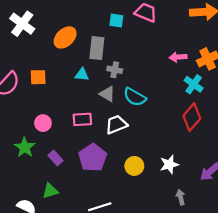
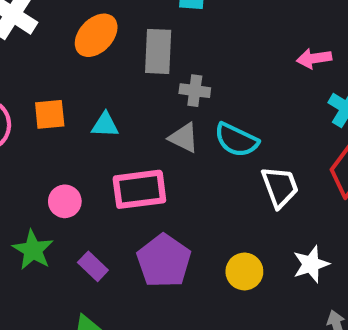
cyan triangle: (82, 75) -> (105, 125), moved
pink rectangle: (82, 119) -> (139, 189), size x1.4
white trapezoid: (116, 125) -> (280, 187), moved, turned 95

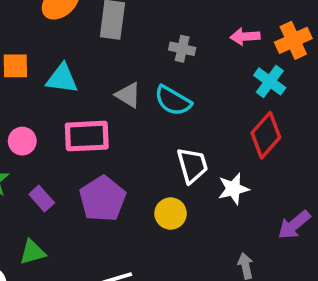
gray cross: (195, 91) -> (182, 49), moved
cyan triangle: (105, 125) -> (62, 79), size x1.4
white trapezoid: (280, 187) -> (192, 165), moved
white star: (311, 264) -> (233, 189), moved

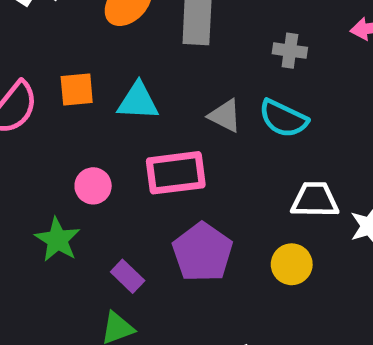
white trapezoid: (192, 165) -> (315, 200), turned -69
purple rectangle: (42, 199) -> (128, 276), moved

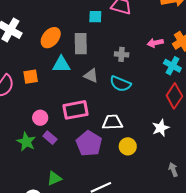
cyan triangle: (138, 101) -> (61, 64), moved
gray triangle: (225, 116) -> (91, 76), moved
white trapezoid: (315, 200) -> (112, 122), moved
purple rectangle: (128, 276) -> (50, 138), moved

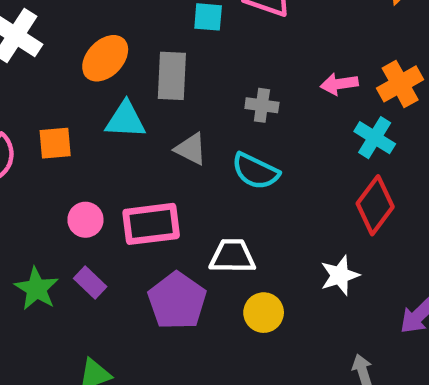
pink circle: (40, 118) -> (85, 220), moved

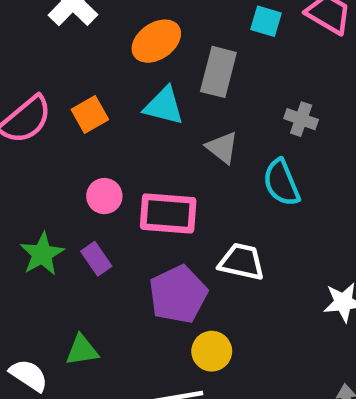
orange square: (55, 143) -> (90, 114), turned -36
cyan semicircle: (255, 171) -> (281, 183), turned 30
yellow circle: (264, 313) -> (212, 351), moved

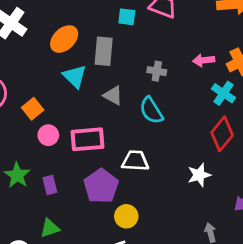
cyan triangle: (164, 106) -> (75, 76), turned 40
orange square: (90, 114) -> (33, 109), moved
purple rectangle: (96, 259) -> (50, 185), moved, turned 30

